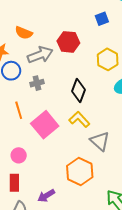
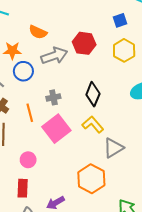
yellow hexagon: (108, 59) -> (124, 50), moved
gray cross: (37, 83) -> (53, 97), moved
gray triangle: (100, 141) -> (113, 148), turned 45

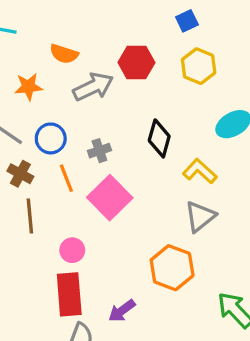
blue circle: (23, 71) -> (51, 138), moved
yellow L-shape: (93, 124) -> (200, 171), moved
red rectangle: (23, 188) -> (69, 294), size x1.5

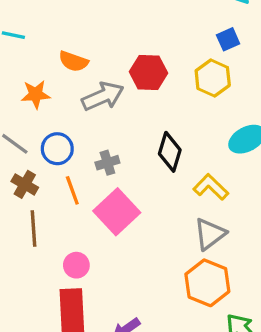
blue square: (187, 21) -> (228, 39), moved
orange hexagon: (172, 268) -> (207, 283), moved

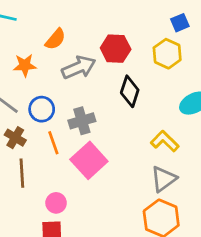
orange semicircle: (73, 61) -> (55, 39), turned -70
black diamond: (170, 152) -> (130, 91), moved
gray cross: (107, 163) -> (82, 121), size x1.4

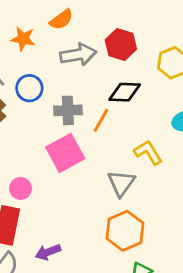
black diamond: (130, 91) -> (125, 92), turned 60
orange line: (53, 143) -> (101, 120), moved, turned 35
gray triangle: (164, 179) -> (121, 183), moved, turned -32

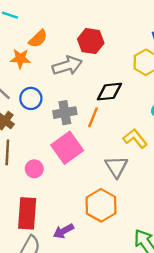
orange semicircle: (61, 19) -> (38, 39), moved
red hexagon: (121, 44) -> (91, 41), moved
pink circle: (20, 188) -> (34, 169), moved
orange hexagon: (125, 231) -> (101, 205), moved

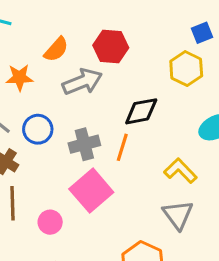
orange semicircle: (38, 39) -> (56, 49), moved
gray triangle: (116, 167) -> (178, 215), moved

